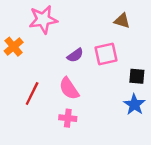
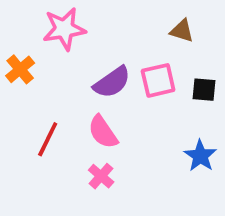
purple semicircle: (75, 55) -> (112, 82), size x1.5
black square: (137, 76) -> (204, 90), moved
pink cross: (68, 118) -> (101, 176), turned 35

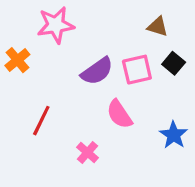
black square: (204, 90) -> (174, 63), moved, turned 35
pink semicircle: (103, 132) -> (119, 114), moved

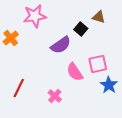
black square: (174, 63) -> (81, 29), moved
pink square: (137, 70) -> (98, 64), moved
red line: (41, 121) -> (19, 88), moved

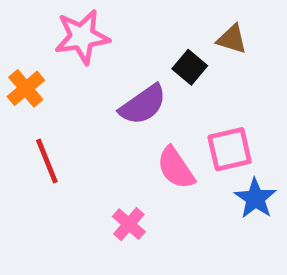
red line: (19, 88) -> (47, 161), moved, turned -48

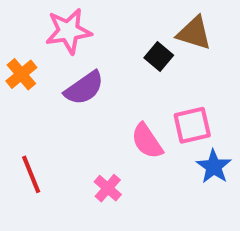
brown triangle: (232, 39) -> (194, 33), size x1.4
purple semicircle: (143, 105) -> (84, 88), moved
red line: (47, 161) -> (31, 174), moved

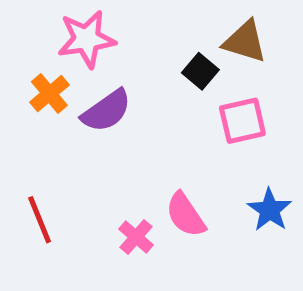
orange cross: (21, 74) -> (49, 94), moved
pink square: (192, 125) -> (242, 121), moved
pink semicircle: (147, 141) -> (186, 215), moved

